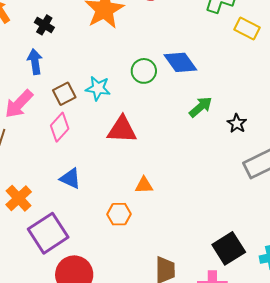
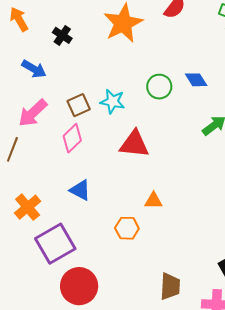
blue arrow: (35, 62) -> (34, 69), moved, turned 125
blue diamond: (180, 62) -> (196, 80), size x0.7

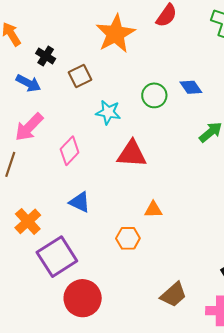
black cross: (62, 35) -> (46, 56), moved
brown square: (79, 105) -> (80, 76), moved
brown trapezoid: (170, 286) -> (174, 295), turned 48

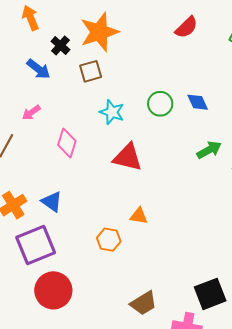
orange star: (115, 34) -> (99, 32), moved
pink arrow: (29, 127) -> (31, 113), size x0.6
pink diamond: (70, 151) -> (67, 143), turned -36
blue triangle: (80, 202) -> (52, 202), moved

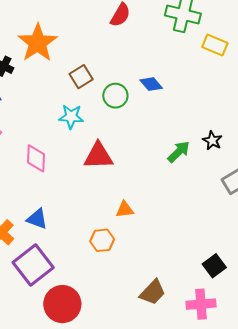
brown square: (91, 71) -> (81, 77), moved
green arrow: (209, 150) -> (179, 152), moved
black square: (210, 294) -> (214, 266), size x0.7

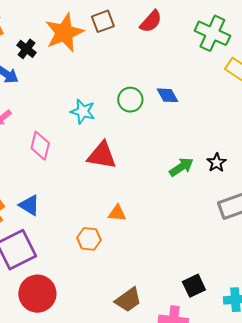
brown square: (81, 77) -> (103, 21), moved

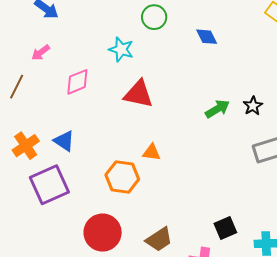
green circle: (130, 100) -> (154, 17), moved
pink diamond: (40, 146) -> (77, 82), turned 52
orange hexagon: (89, 239) -> (122, 177), size x1.4
red circle: (37, 294) -> (103, 233), moved

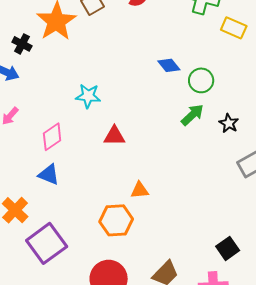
green circle: (154, 17) -> (201, 80), moved
red triangle: (138, 94) -> (114, 136), size x0.7
green arrow: (217, 109) -> (192, 115), moved
blue triangle: (64, 141) -> (49, 175), moved

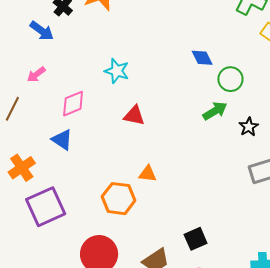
black square: (228, 248) -> (196, 239), moved

